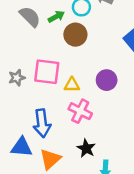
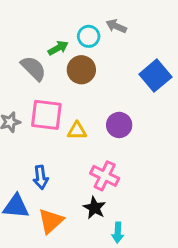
gray semicircle: (30, 17) -> (33, 68), moved
pink cross: (80, 111) -> (105, 176), moved
blue arrow: (42, 123) -> (41, 177), size x0.7

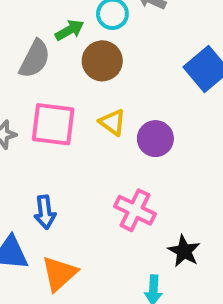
gray semicircle: (33, 68) -> (35, 59), turned 72
yellow triangle: (77, 131) -> (112, 122), moved, turned 36
black star: (94, 208) -> (184, 251), moved

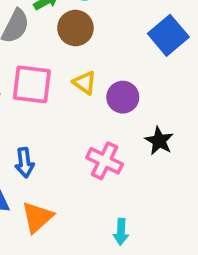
black star: (184, 251) -> (159, 141), moved

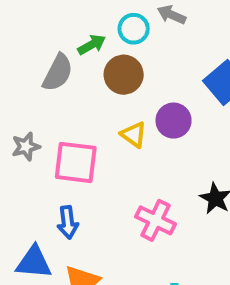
pink square: (32, 84) -> (76, 162), moved
purple circle: (123, 97) -> (174, 121), moved

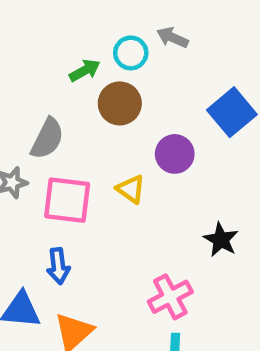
gray semicircle: (58, 73) -> (47, 139), moved
yellow triangle: (134, 135) -> (131, 189), moved
pink cross: (156, 220) -> (170, 297), moved, turned 36

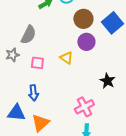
brown circle: (120, 103) -> (83, 19), moved
pink square: (67, 200) -> (37, 63), size x0.6

